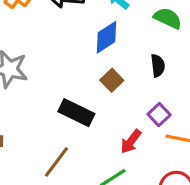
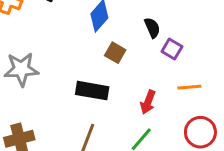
purple square: (159, 115) -> (172, 49), moved

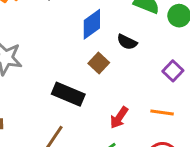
black semicircle: (152, 28) -> (127, 42), moved, turned 126
purple square: (172, 49) -> (173, 71), moved

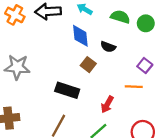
blue diamond: (92, 24) -> (80, 36), turned -55
orange line: (162, 112) -> (134, 87), moved

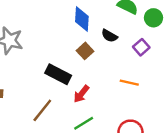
purple square: (145, 66) -> (141, 47), moved
red arrow: (107, 104) -> (81, 94), moved

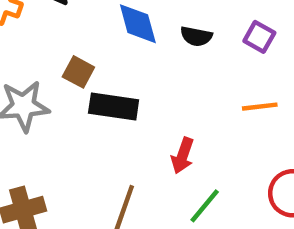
brown square: (85, 51) -> (78, 72), moved
black rectangle: (58, 74) -> (114, 107), moved

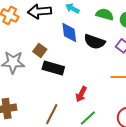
black semicircle: (196, 36) -> (95, 42), size x1.5

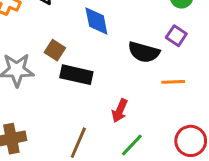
black semicircle: (95, 42) -> (144, 52), moved

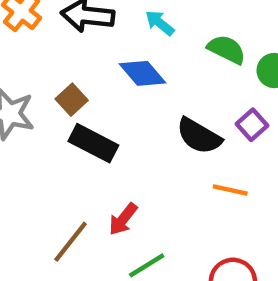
blue diamond: (96, 21) -> (143, 73), turned -44
red arrow: (120, 111) -> (123, 219), moved

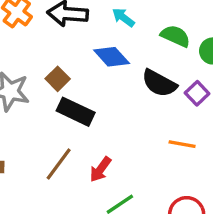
black semicircle: (199, 136) -> (159, 83), moved
brown line: (71, 242) -> (59, 164), moved

